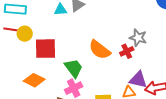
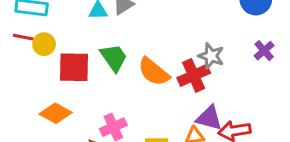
red cross: (127, 51) -> (194, 75), size x1.5
green trapezoid: (74, 68) -> (114, 58), moved

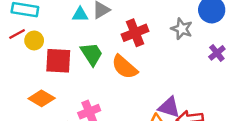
red line: (23, 37) -> (17, 34), turned -42
gray star: (211, 56) -> (182, 29), moved
red cross: (194, 75) -> (135, 33), moved

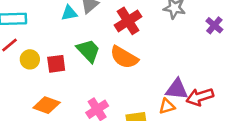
yellow circle: (34, 40) -> (30, 59), moved
red square: (58, 61) -> (56, 64), size x0.7

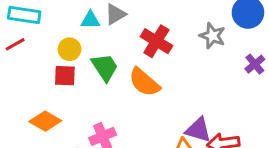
red cross: (128, 21) -> (156, 41), turned -36
yellow circle: (30, 59) -> (70, 49), moved

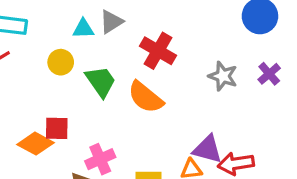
gray star: (212, 36) -> (223, 76), moved
red square: (65, 76) -> (57, 128), moved

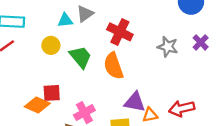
orange semicircle: (146, 97) -> (113, 66), turned 36
purple triangle: (208, 149) -> (135, 102), moved

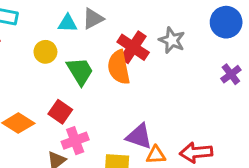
gray star: (168, 47) -> (172, 40), moved
orange semicircle: (113, 66) -> (119, 67), moved
red square: (52, 93) -> (60, 112), moved, turned 30

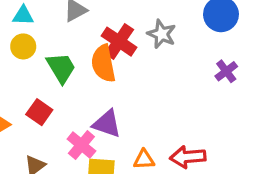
cyan triangle: (68, 23) -> (23, 16), moved
purple triangle: (139, 136) -> (107, 124), moved
pink cross: (75, 141) -> (81, 145), moved, turned -30

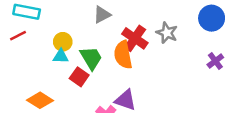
cyan triangle: (23, 16) -> (61, 56), moved
red square: (39, 112) -> (79, 77), moved

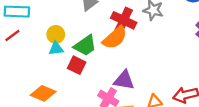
orange semicircle: (123, 55) -> (115, 38), turned -112
green trapezoid: (91, 58) -> (85, 45), turned 95

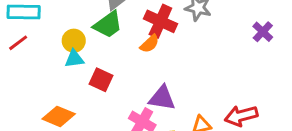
orange semicircle: (115, 38) -> (150, 44), size x0.6
green trapezoid: (85, 45) -> (108, 25), moved

